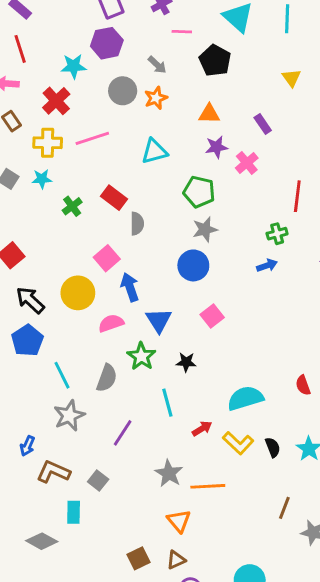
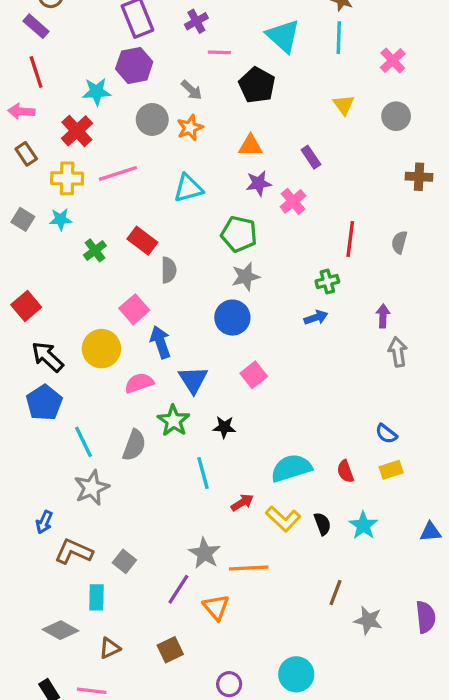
red semicircle: (303, 385) -> (345, 471), moved
purple line: (123, 433) -> (178, 589), moved
brown triangle: (176, 560) -> (110, 648), moved

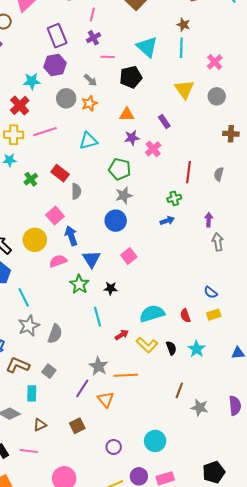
black pentagon: (257, 85) -> (131, 77), turned 30
yellow triangle: (344, 105) -> (184, 89), size x1.5
gray semicircle: (134, 445) -> (55, 334), moved

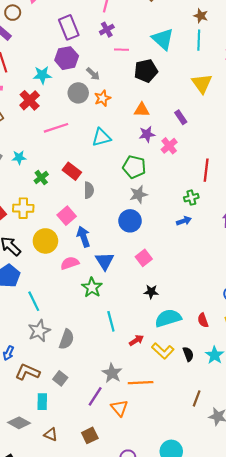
gray arrow: (90, 80) -> (93, 74), moved
yellow cross: (14, 135) -> (23, 208), moved
black star: (111, 288) -> (151, 292), moved
brown triangle: (40, 425) -> (51, 434), turned 48

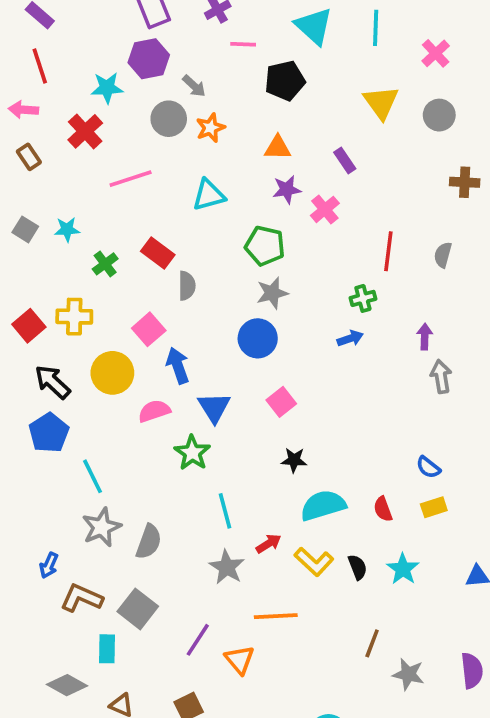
gray star: (112, 373) -> (227, 567), moved
gray square: (60, 378) -> (138, 609), size x1.5

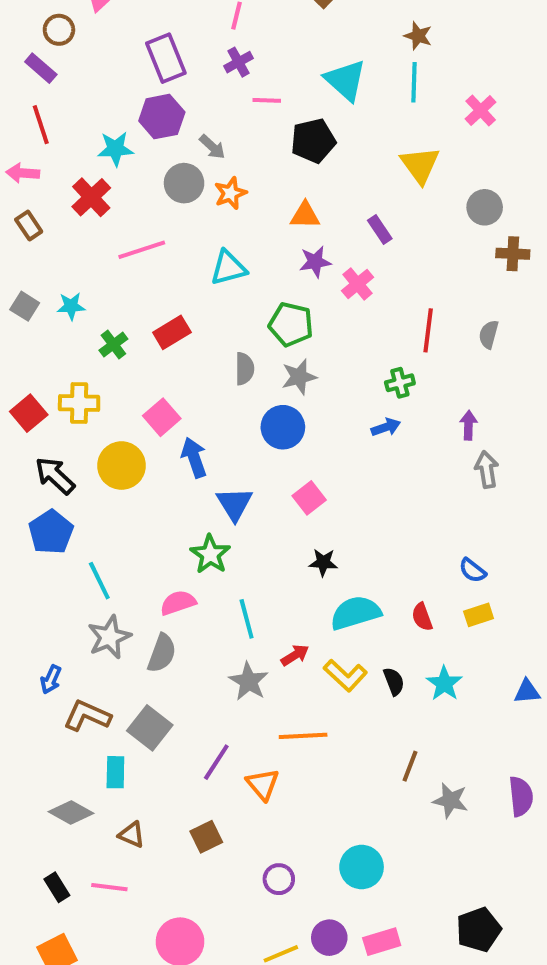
gray circle: (439, 115) -> (485, 207), moved
red rectangle: (158, 253) -> (172, 332), turned -68
gray semicircle: (187, 286) -> (245, 369), moved
pink semicircle: (154, 411) -> (178, 603), moved

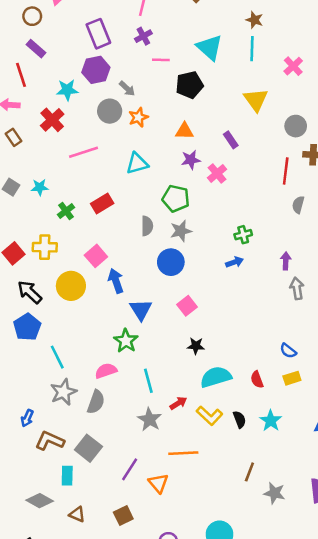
purple rectangle: (41, 68) -> (36, 49), moved
red line: (428, 330) -> (286, 171), moved

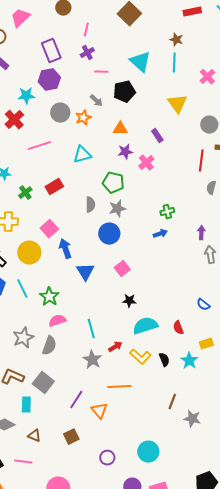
gray arrow: (127, 89) -> (96, 101), moved
green star: (126, 341) -> (49, 297), moved
cyan line: (57, 357) -> (22, 289), moved
yellow rectangle: (292, 378) -> (206, 344), moved

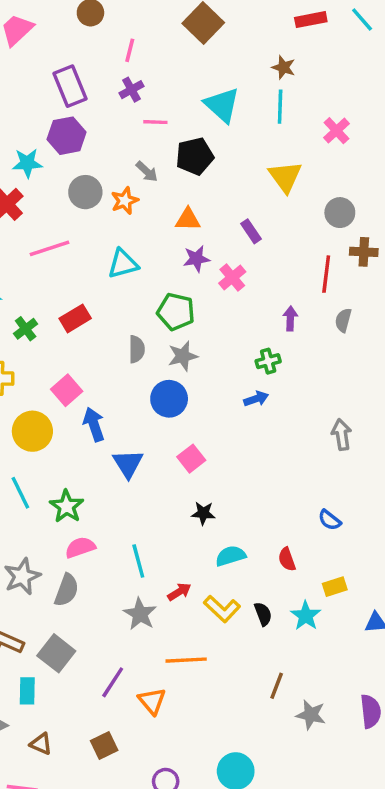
purple arrow: (201, 233) -> (290, 318), moved
cyan semicircle: (145, 326) -> (231, 556), size x0.7

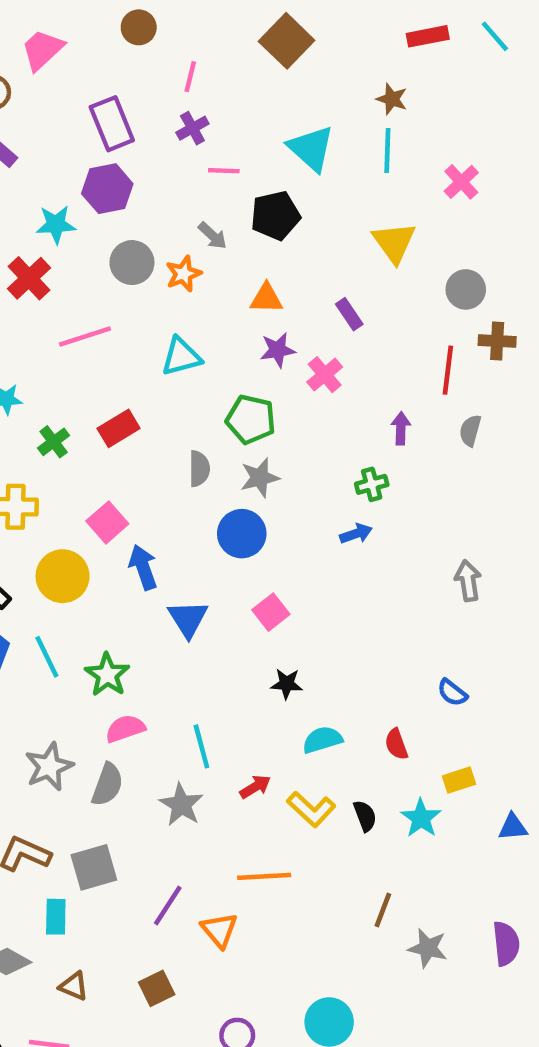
gray star: (140, 614) -> (181, 805), moved
gray square: (56, 653) -> (94, 867), turned 36

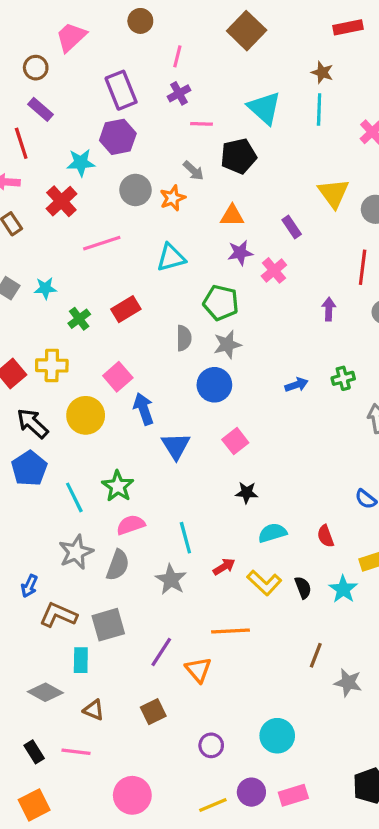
yellow triangle: (394, 242) -> (334, 193), moved
green cross: (372, 484) -> (343, 378), moved
cyan line: (47, 657) -> (74, 497), moved

